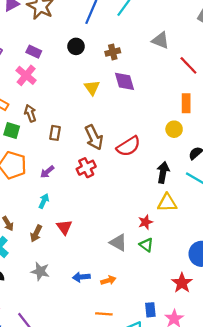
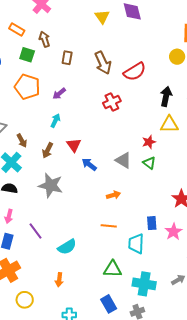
red cross: (86, 168) -> (112, 102), moved
gray star: (40, 271) -> (51, 185), size x1.4
blue arrow: (81, 277) -> (89, 164), moved, turned 42

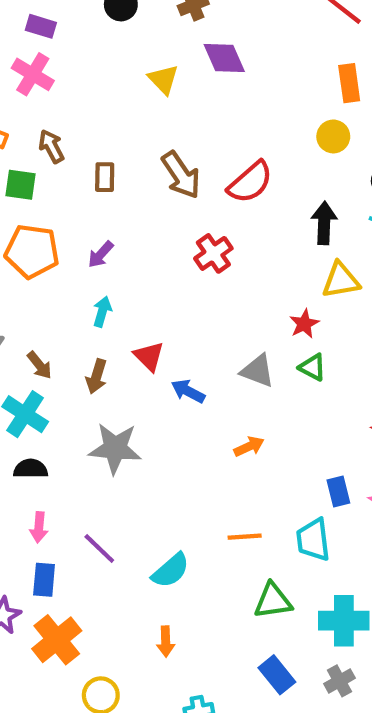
orange line: (109, 226) -> (245, 537), moved

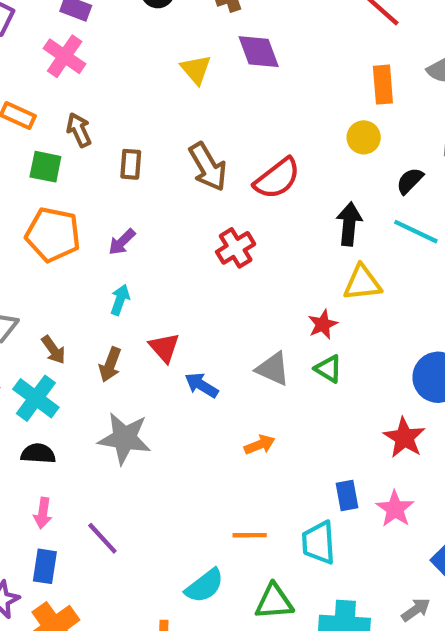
cyan semicircle: (171, 570) -> (205, 586), moved

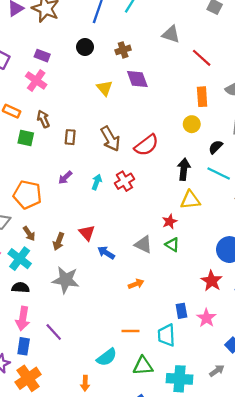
orange pentagon: (53, 234) -> (27, 195), moved
cyan arrow: (120, 300) -> (97, 182), moved
pink arrow: (43, 513) -> (23, 319), size x1.5

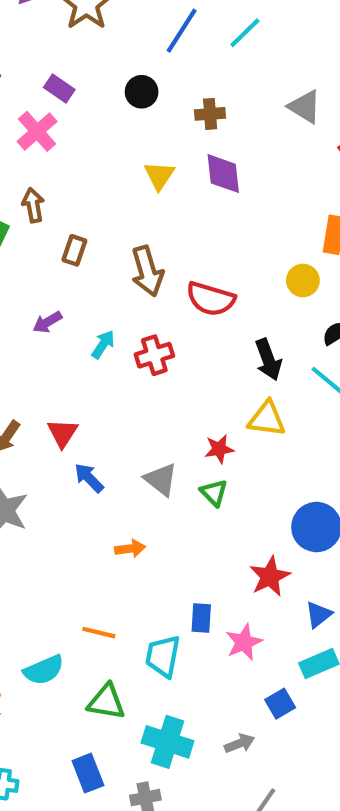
red semicircle: (146, 145) -> (211, 299), turned 40
black arrow: (184, 169) -> (268, 360), turned 140

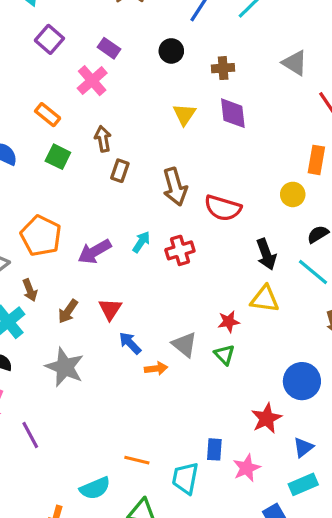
brown arrow: (33, 205) -> (103, 139), moved
purple arrow: (47, 322) -> (94, 252), moved, size x1.5
orange arrow: (130, 549) -> (156, 369), moved

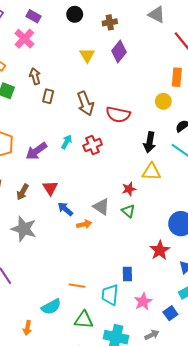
purple diamond: (233, 113) -> (119, 51), turned 50
black arrow: (266, 254) -> (150, 142), turned 36
pink star: (247, 468) -> (143, 302), moved

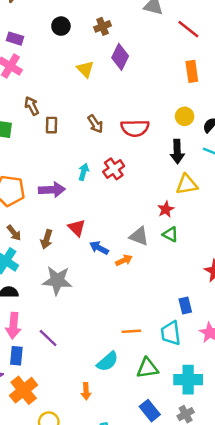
yellow circle: (163, 101) -> (185, 116), moved
brown arrow: (85, 103) -> (95, 124), size x0.7
purple arrow: (36, 151) -> (52, 190), turned -135

